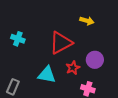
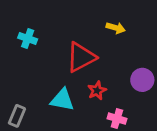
cyan cross: (18, 39) -> (28, 39), moved
purple circle: (95, 60) -> (142, 80), moved

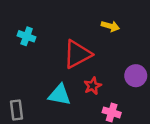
gray rectangle: (17, 116) -> (16, 110), turned -30

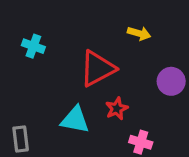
purple circle: (136, 76) -> (171, 81), moved

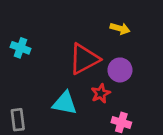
cyan cross: (33, 46) -> (21, 48), moved
purple circle: (171, 81) -> (120, 70), moved

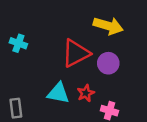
yellow arrow: (120, 29) -> (108, 26), size x1.6
red star: (101, 93) -> (86, 93), moved

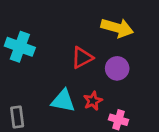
cyan cross: (18, 43) -> (20, 47), size x1.5
red triangle: (76, 53) -> (82, 58), size x0.7

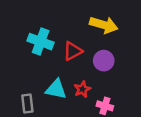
cyan cross: (20, 47) -> (41, 42), moved
gray rectangle: (17, 117) -> (27, 104), moved

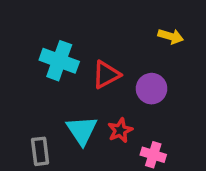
yellow arrow: (104, 25) -> (171, 36), moved, size x0.6
cyan triangle: (56, 89) -> (82, 130), turned 45

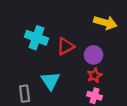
yellow arrow: (171, 36) -> (105, 23), size x1.5
red star: (120, 130) -> (95, 75), moved

